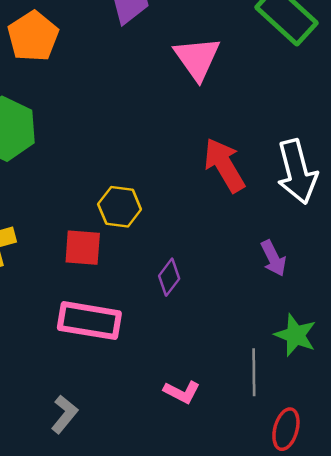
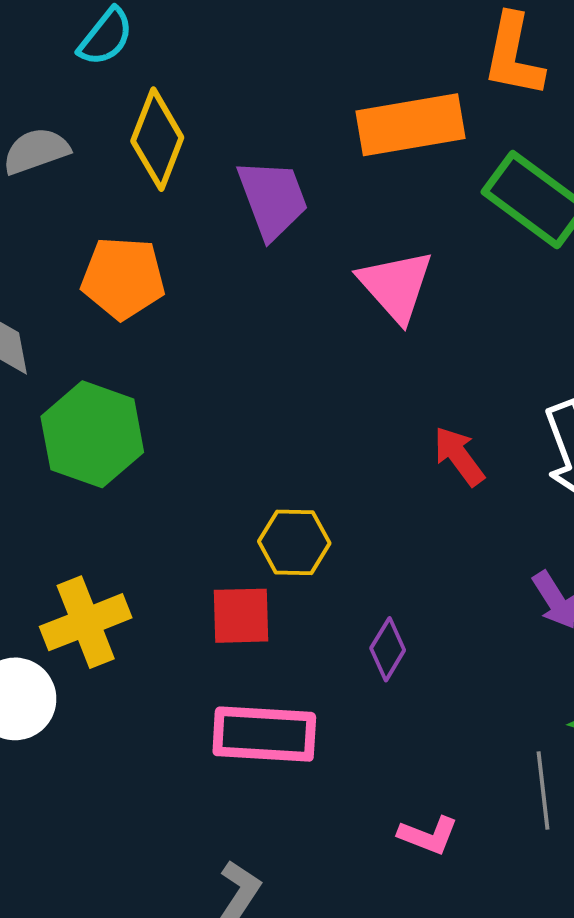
orange pentagon: (33, 36) -> (123, 278), turned -30
red arrow: (224, 165) -> (459, 456), size x0.7

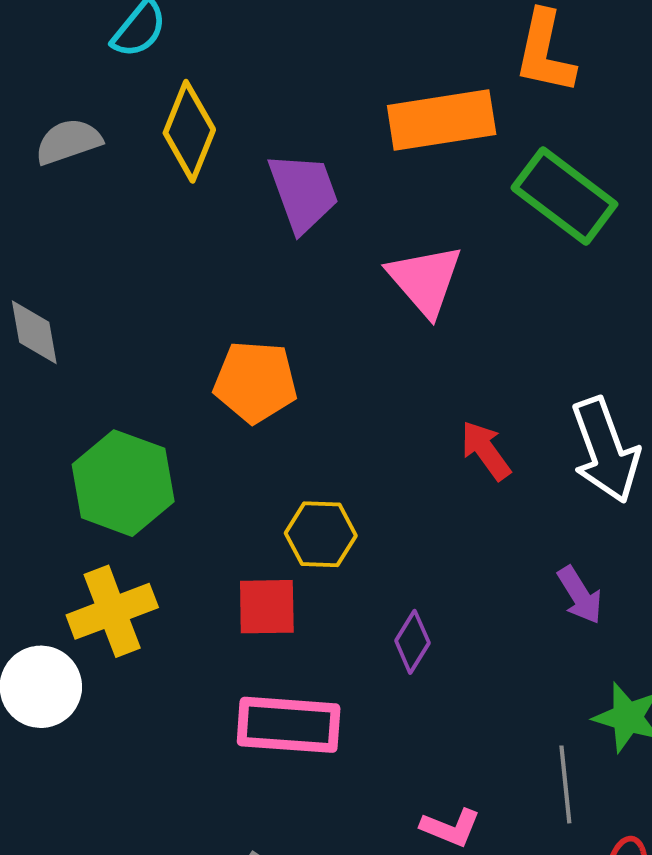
orange pentagon: (123, 278) -> (255, 382), moved
green hexagon: (92, 434) -> (123, 483), moved

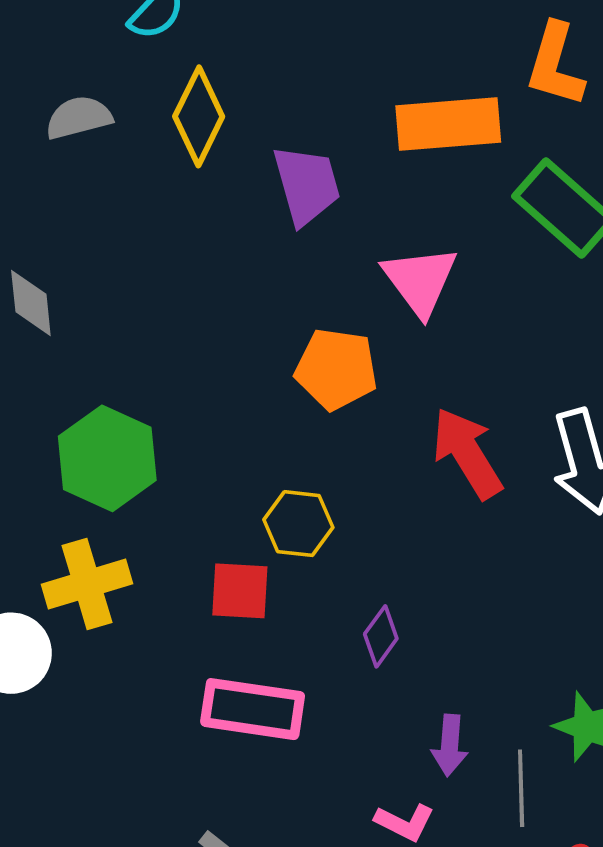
orange pentagon: (255, 382) -> (336, 369), moved
red arrow: (486, 450) -> (467, 453), size x1.5
purple arrow: (580, 595) -> (450, 745), moved, turned 32

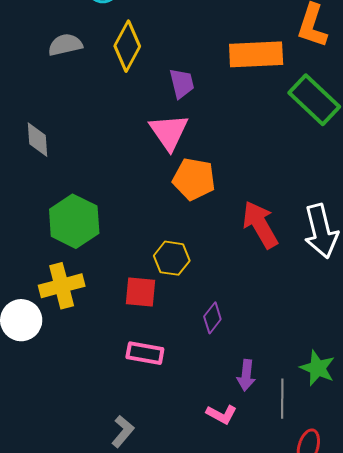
purple trapezoid: (307, 185) -> (182, 83), size x0.7
pink triangle: (420, 281) -> (169, 132), moved
pink rectangle: (253, 709) -> (145, 353), size x0.7

